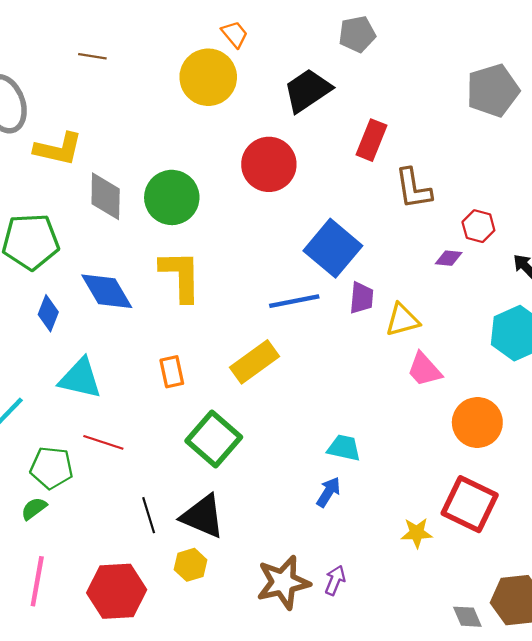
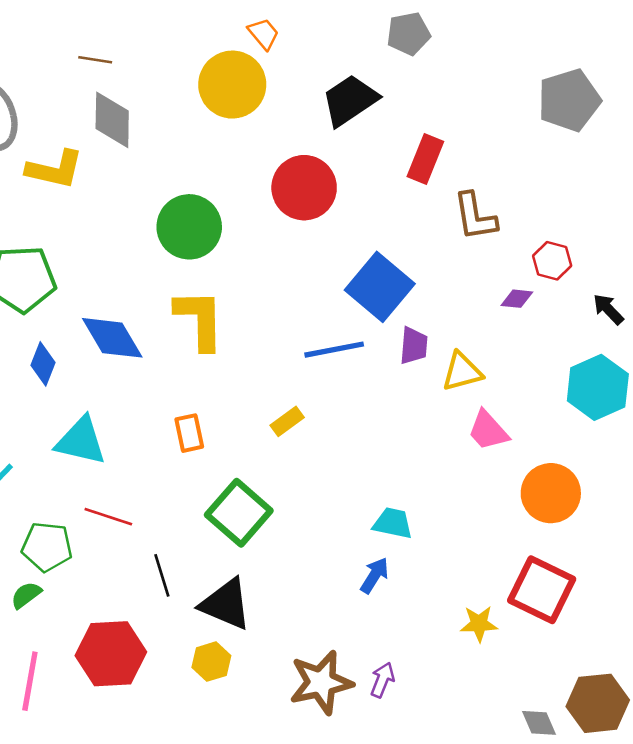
gray diamond: (106, 196) -> (112, 120), moved
yellow rectangle: (255, 362) -> (287, 421), size x0.6
black line: (149, 515) -> (162, 575), moved
red hexagon: (117, 591) -> (111, 654), moved

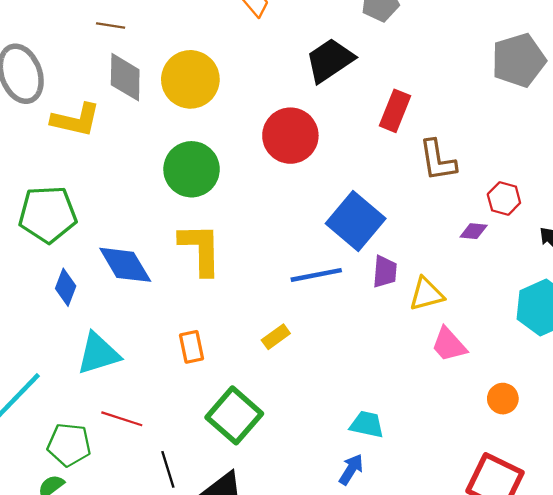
yellow circle: (232, 85) -> (190, 79), moved
cyan triangle: (81, 441) -> (98, 354), turned -30
orange circle: (551, 493) -> (503, 399), size x0.6

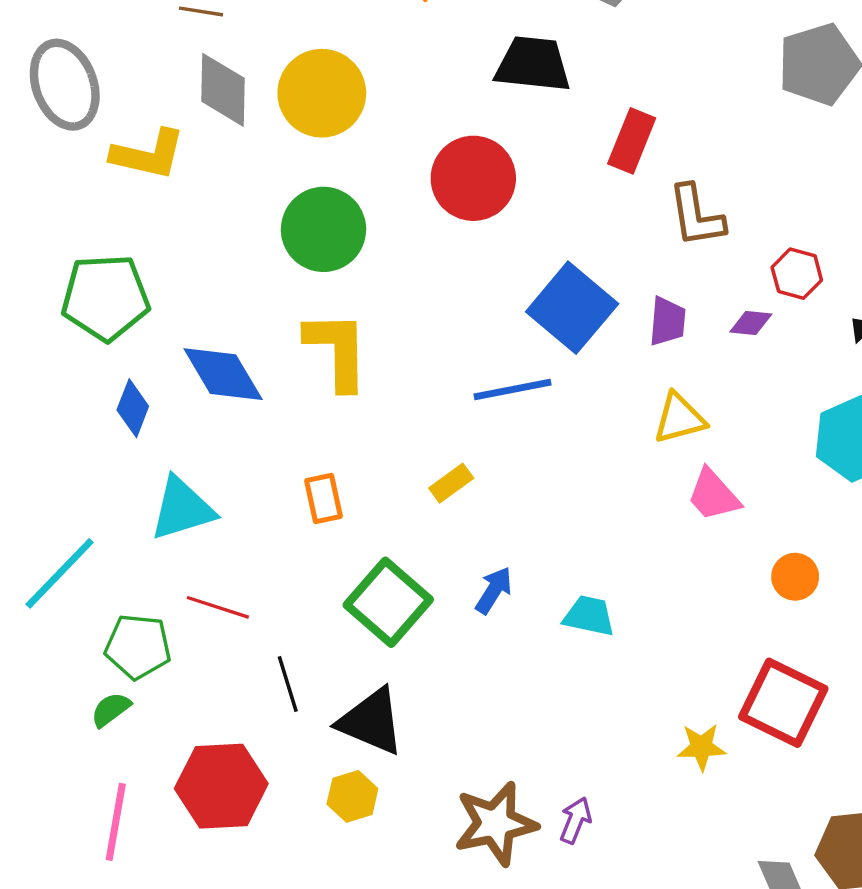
black trapezoid: (330, 60) -> (533, 64), turned 40
purple trapezoid: (385, 272) -> (667, 321), moved
blue arrow: (351, 469) -> (494, 590), moved

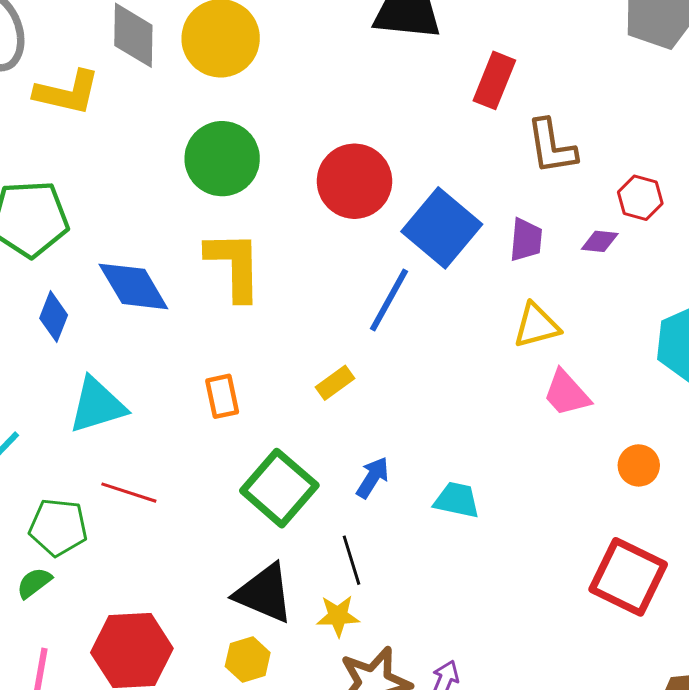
red circle: (473, 178) -> (354, 181), moved
blue line: (512, 389) -> (389, 300), turned -50
black line: (288, 684) -> (351, 560), moved
yellow star: (701, 747) -> (338, 616), moved

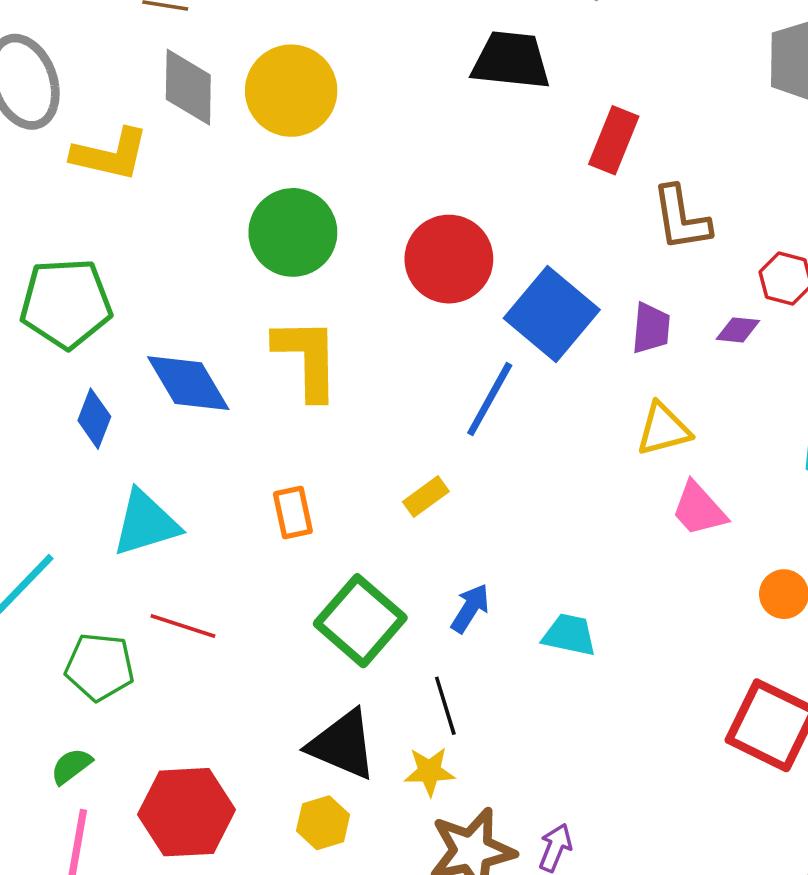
green semicircle: (34, 583) -> (71, 766), moved

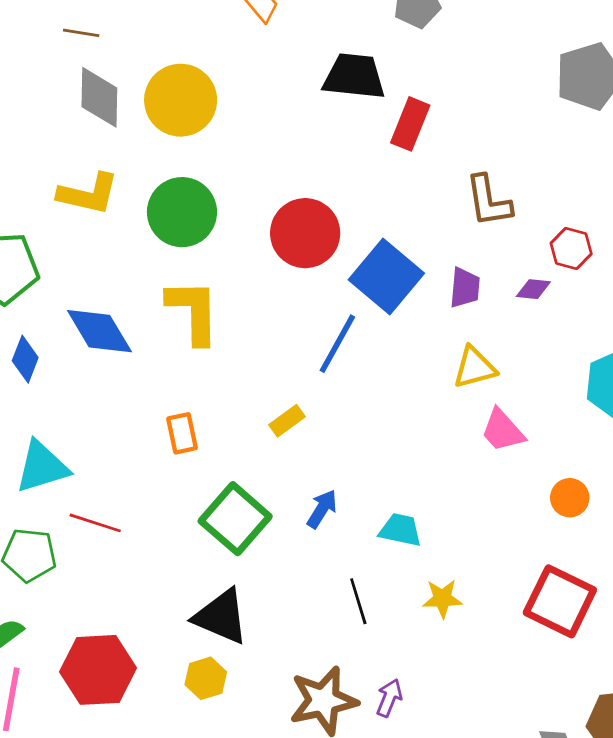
red rectangle: (614, 140) -> (410, 124), moved
yellow L-shape: (110, 154) -> (88, 194), moved
cyan triangle: (146, 523) -> (42, 467), moved
black line: (445, 706) -> (358, 601), moved
yellow star: (429, 771) -> (442, 598), moved

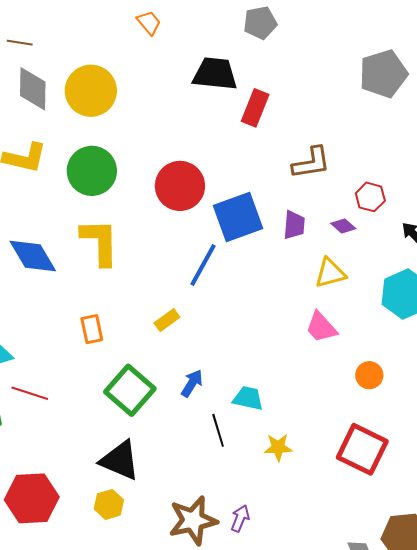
brown L-shape: (489, 201) -> (311, 163), turned -90
blue square: (386, 277) -> (238, 217), turned 30
purple diamond: (533, 289) -> (343, 226), turned 35
yellow triangle: (475, 368) -> (330, 273), moved
black line: (358, 601) -> (218, 430), moved

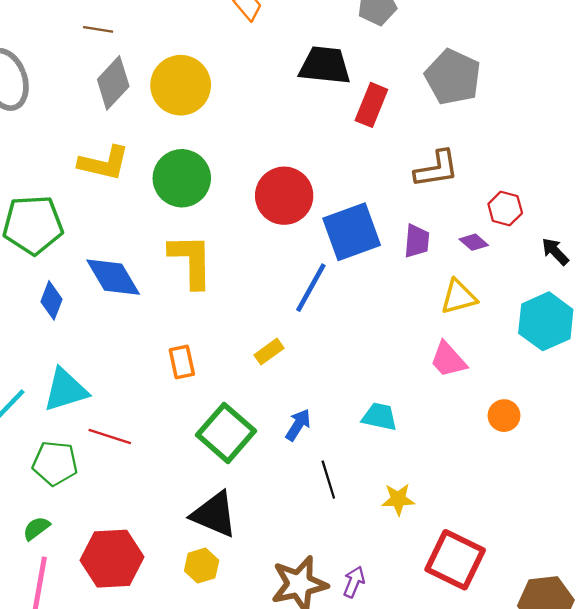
gray pentagon: (383, 74) -> (453, 77), moved, turned -30
gray diamond: (33, 89) -> (113, 83), turned 42
cyan trapezoid: (248, 398) -> (380, 417), moved
red square: (362, 449) -> (455, 560), moved

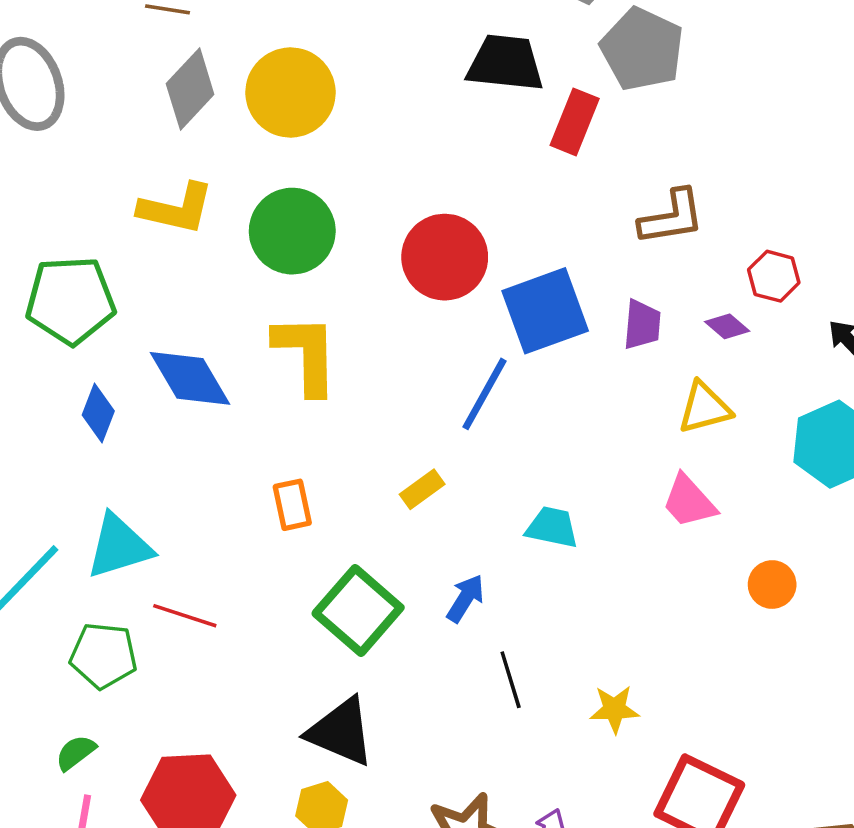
gray pentagon: (453, 77) -> (642, 49), moved
cyan trapezoid: (380, 417) -> (552, 527), moved

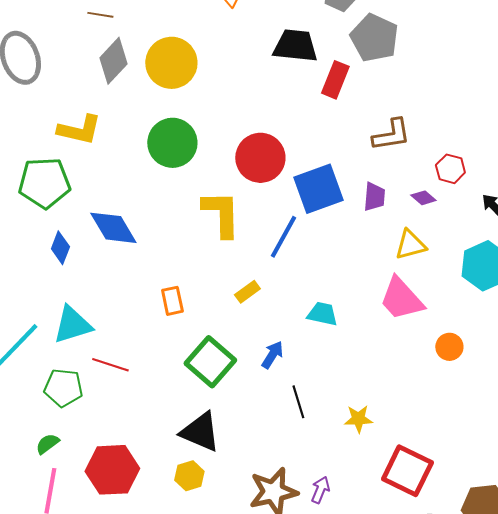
yellow L-shape: (176, 209) -> (79, 130), moved
yellow L-shape: (306, 354) -> (221, 214), moved
pink trapezoid: (689, 501) -> (401, 299), size x1.4

